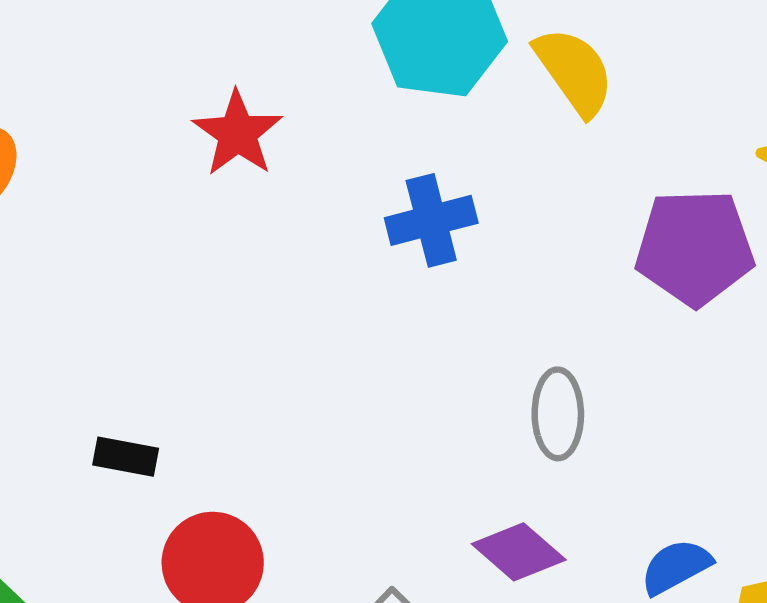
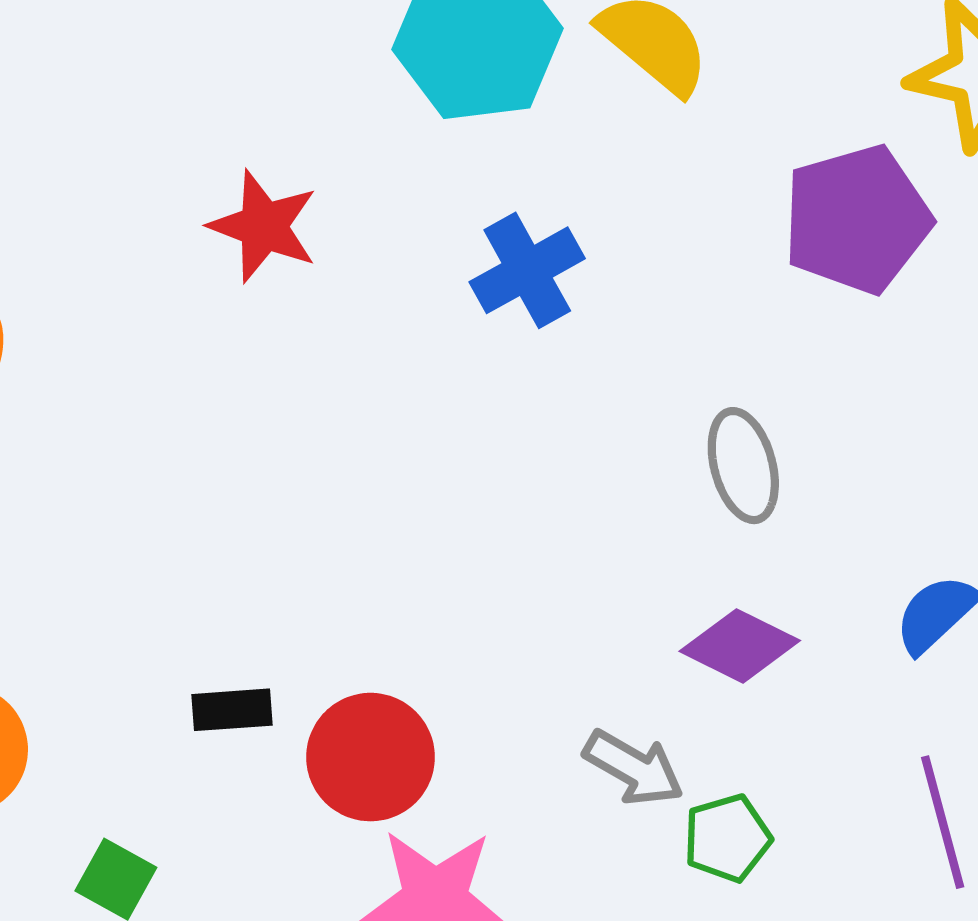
black rectangle: (126, 457) -> (232, 710), moved

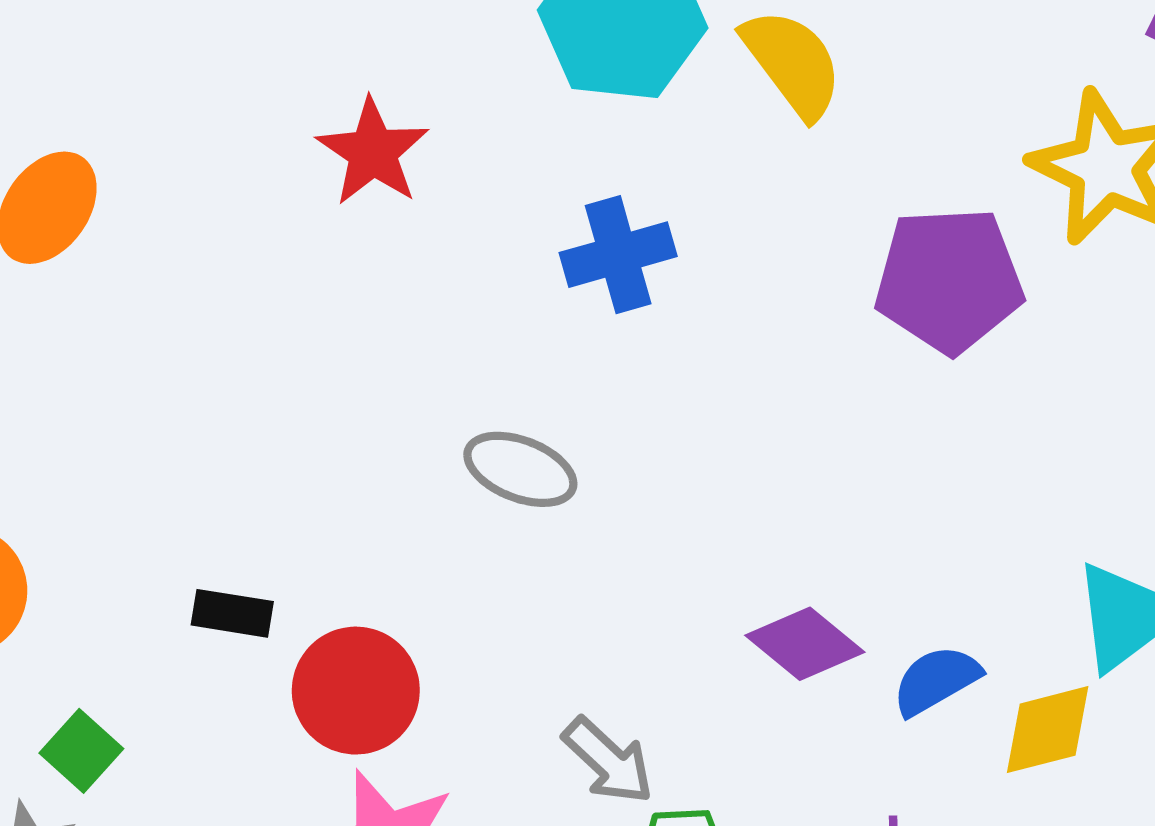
gray ellipse: (743, 466) -> (520, 469), moved, turned -67
purple diamond: (740, 646) -> (805, 644), moved

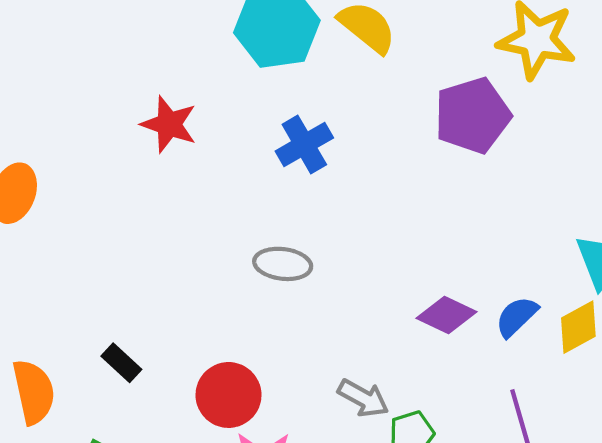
black rectangle: (232, 613) -> (121, 363), moved, turned 48

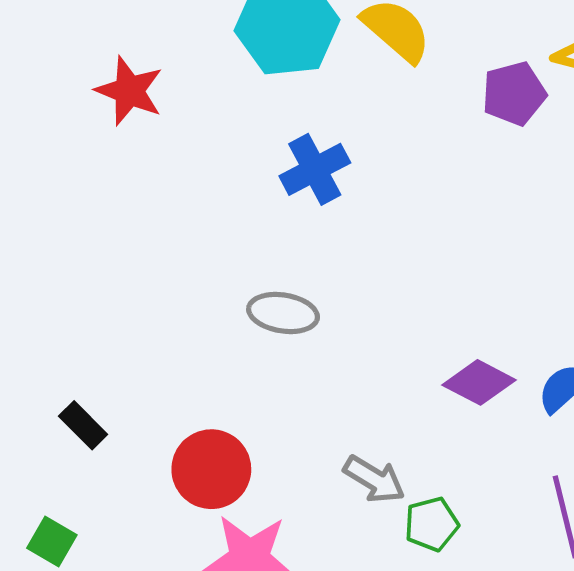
purple pentagon: (473, 115) -> (514, 94), moved, size x0.7
red star: (169, 124) -> (129, 91), moved

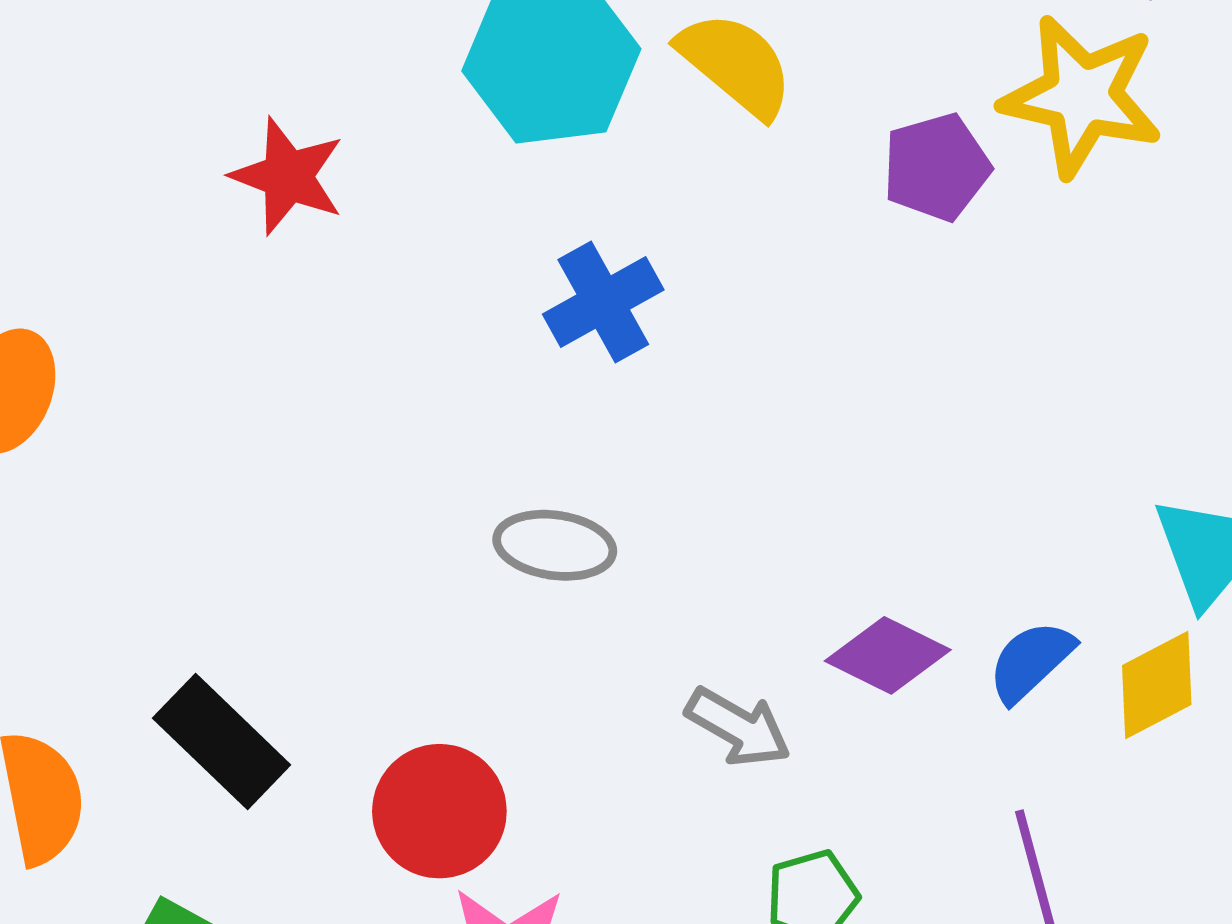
black rectangle: (83, 425) -> (222, 741), size x1.6
gray arrow: (374, 479) -> (738, 727), moved

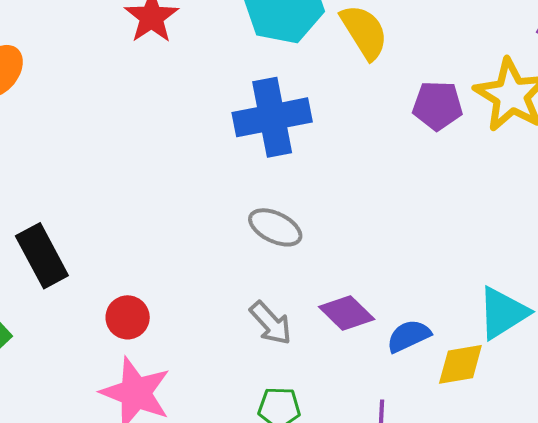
blue cross: (603, 302) -> (272, 117), size x1.4
gray ellipse: (555, 545) -> (275, 227), moved
red circle: (439, 811) -> (128, 317), size x0.7

